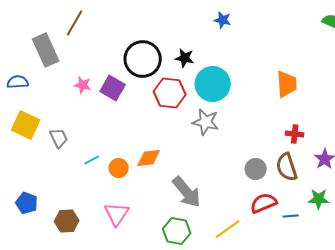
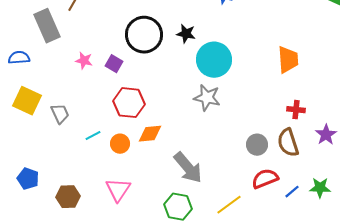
purple square: (113, 88) -> (114, 64), size x0.7
red hexagon: (170, 93) -> (129, 103), moved
green star: (319, 199) -> (320, 188), moved
blue line: (291, 216) -> (292, 192), turned -35

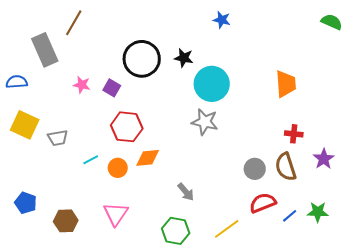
gray trapezoid: (60, 114) -> (58, 138), turned 105
gray arrow: (188, 168) -> (186, 192), size x0.6

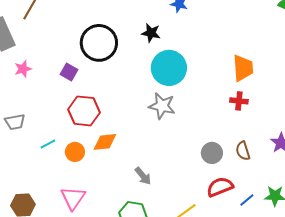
black star: (184, 58) -> (151, 33), moved
pink star: (82, 85) -> (23, 69), moved, turned -30
red cross: (294, 134) -> (239, 101), moved
brown semicircle: (286, 167) -> (243, 151), size x0.7

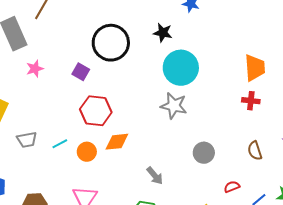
gray trapezoid: (15, 122) -> (27, 140), moved
gray circle: (212, 153) -> (204, 153), moved
red semicircle: (220, 187) -> (232, 187), size x0.6

